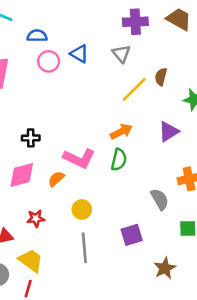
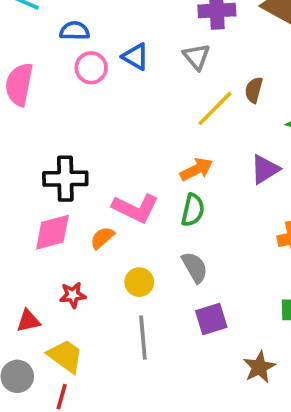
black cross: (31, 138) -> (65, 179), size x1.6
gray semicircle: (160, 199) -> (195, 267), moved

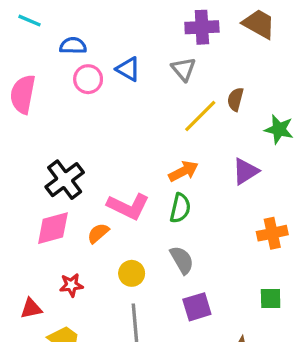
black cross: (65, 179) -> (65, 180), turned -36

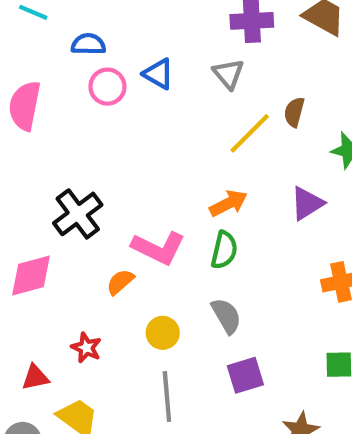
pink diamond: (53, 228) -> (31, 275), moved
red star: (71, 285) -> (86, 348), turned 30

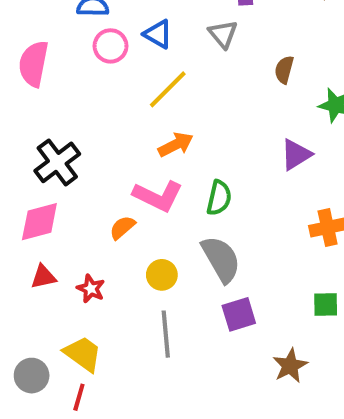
yellow line: (250, 133) -> (168, 89), moved
orange arrow: (228, 203) -> (176, 145), moved
black cross: (78, 214) -> (57, 162), moved
gray semicircle: (226, 316) -> (221, 259), size x1.4
red triangle: (35, 377) -> (43, 277), moved

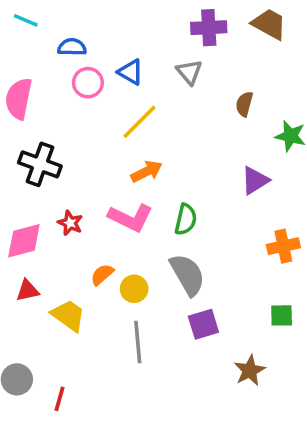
black cross: (57, 162) -> (40, 164), moved, turned -33
orange semicircle: (122, 228) -> (102, 275), moved
red star: (91, 289) -> (70, 223), moved
yellow trapezoid: (83, 354) -> (68, 315), moved

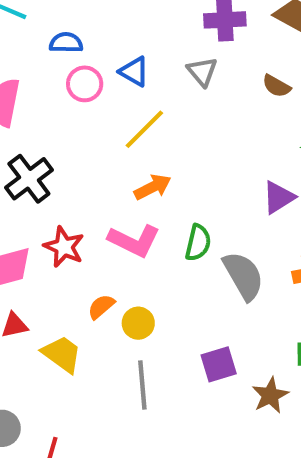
brown semicircle: (244, 104) -> (276, 86), moved, turned -75
black cross: (40, 164) -> (29, 179), turned 33
red star: (70, 223) -> (64, 247), size x1.4
gray semicircle: (187, 275) -> (243, 276), moved
brown star: (250, 371) -> (270, 395), moved

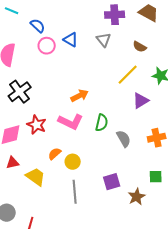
blue semicircle: (66, 43) -> (38, 26), turned 42
yellow line: (144, 129) -> (128, 75), moved
gray semicircle: (243, 276) -> (124, 139), size x0.7

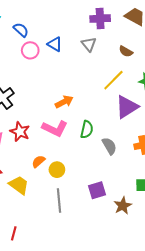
purple triangle: (141, 101) -> (127, 107), size x1.4

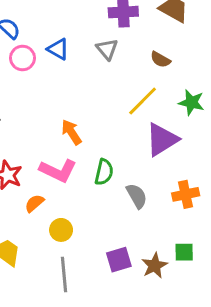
orange arrow: (64, 102) -> (71, 132), turned -96
orange semicircle: (38, 161) -> (34, 203), moved
brown star: (123, 206) -> (154, 266), moved

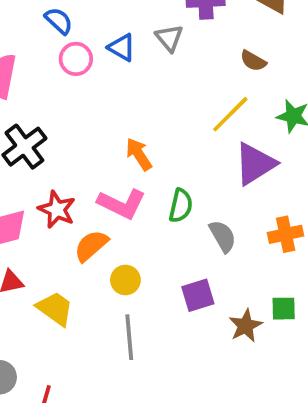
gray triangle: (107, 49) -> (169, 38), moved
orange semicircle: (34, 203) -> (91, 246), size x1.4
purple square: (119, 260) -> (198, 295), moved

